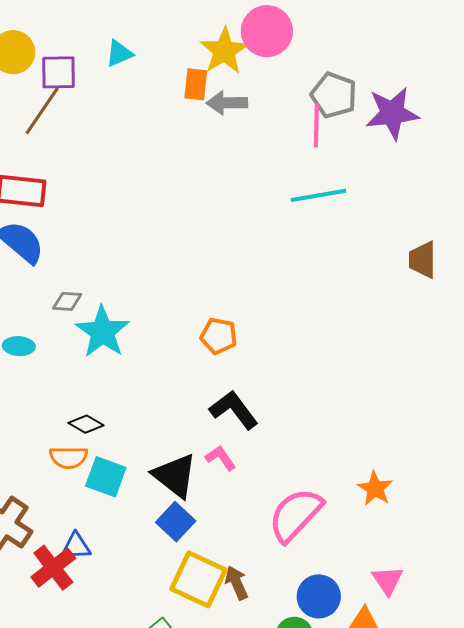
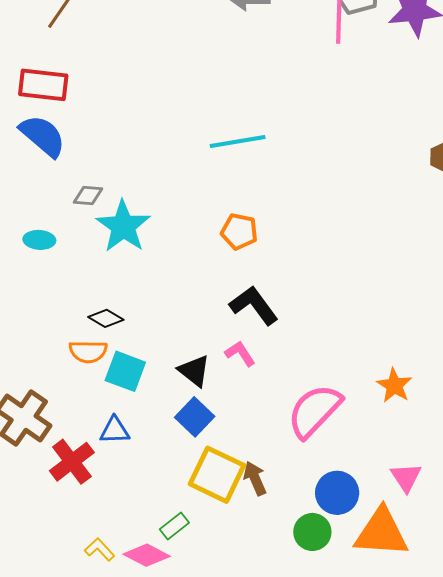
cyan line: (318, 195) -> (238, 142), moved
black triangle: (175, 476) -> (194, 371), size x0.7
blue triangle: (76, 546) -> (115, 430), moved

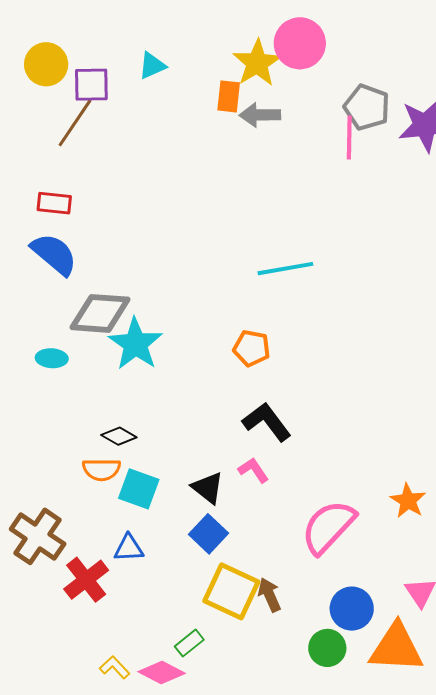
red rectangle: (43, 85) -> (54, 203), size x0.7
cyan line: (238, 142) -> (285, 269), moved
gray diamond: (88, 196) -> (100, 313), size x2.0

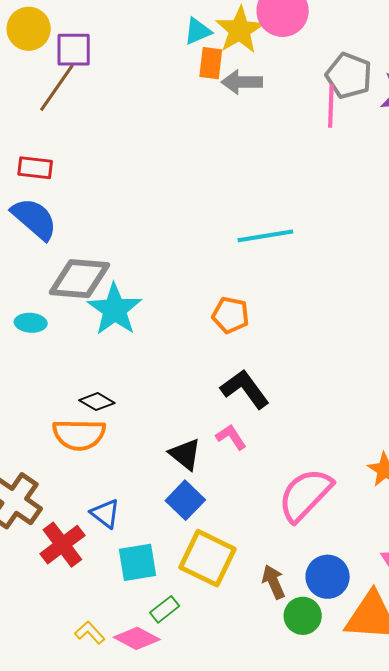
cyan triangle: (152, 66) -> (198, 31), moved
orange semicircle: (101, 469) -> (79, 435), size x1.4
cyan square: (139, 489) -> (137, 562), moved, turned -30
blue triangle: (129, 548) -> (105, 514), turned 40
brown arrow: (269, 595) -> (274, 582), moved

